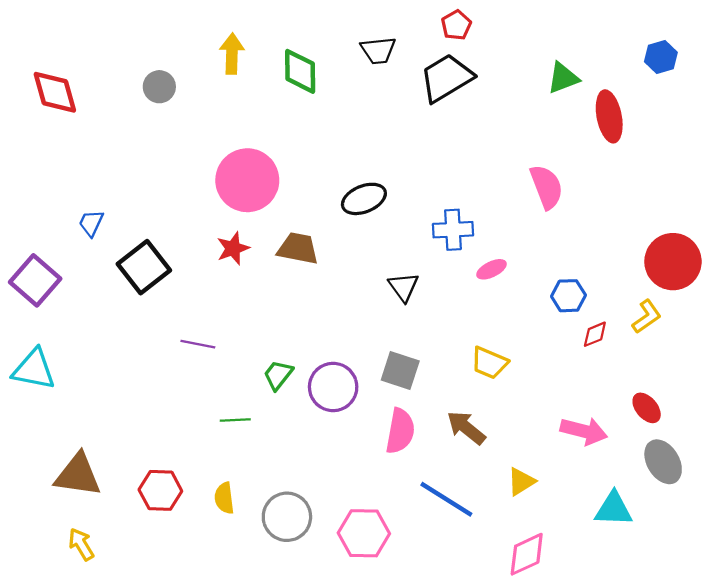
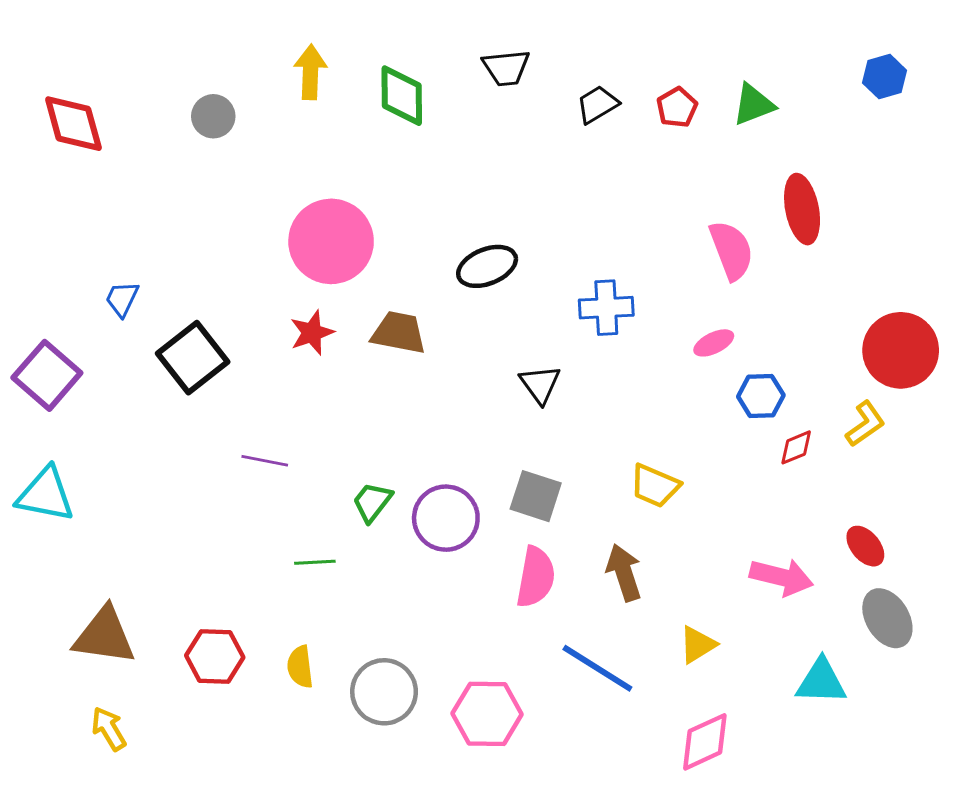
red pentagon: (456, 25) -> (677, 107), moved
black trapezoid: (446, 78) -> (597, 105), size x0.6
red ellipse: (609, 116) -> (802, 209), moved
pink ellipse: (491, 269) -> (714, 343), moved
brown arrow: (466, 428) -> (624, 573), turned 33

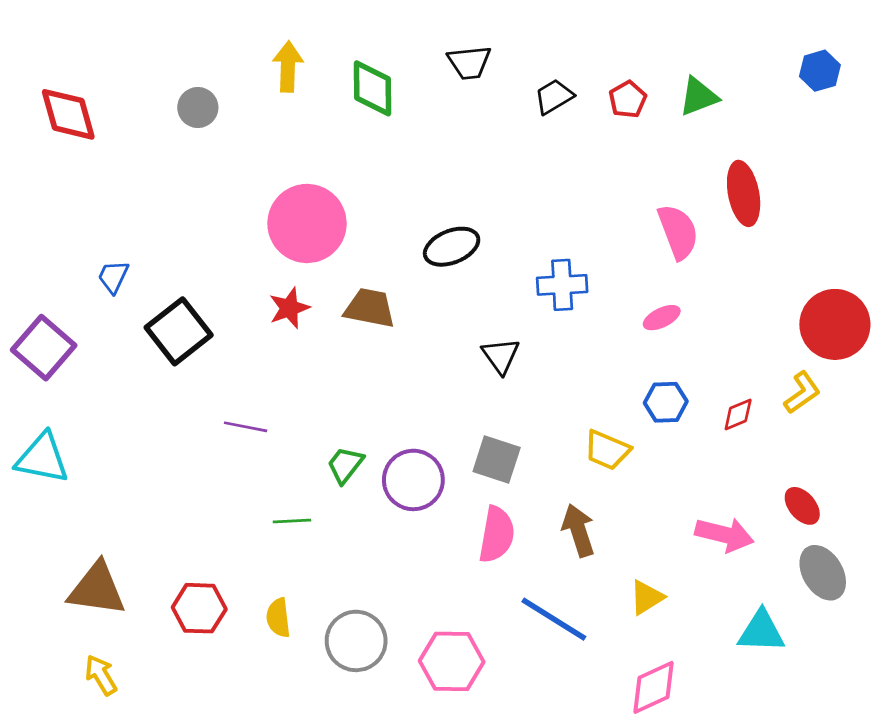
blue hexagon: (761, 396) -> (666, 402), moved

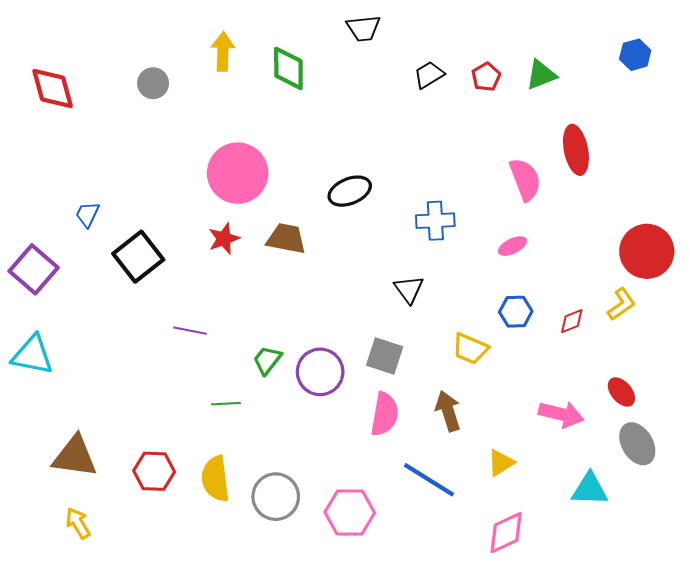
black trapezoid: (469, 62) -> (363, 28), moved
black triangle: (501, 356) -> (409, 289), moved
yellow semicircle: (278, 618) -> (215, 479), size x1.5

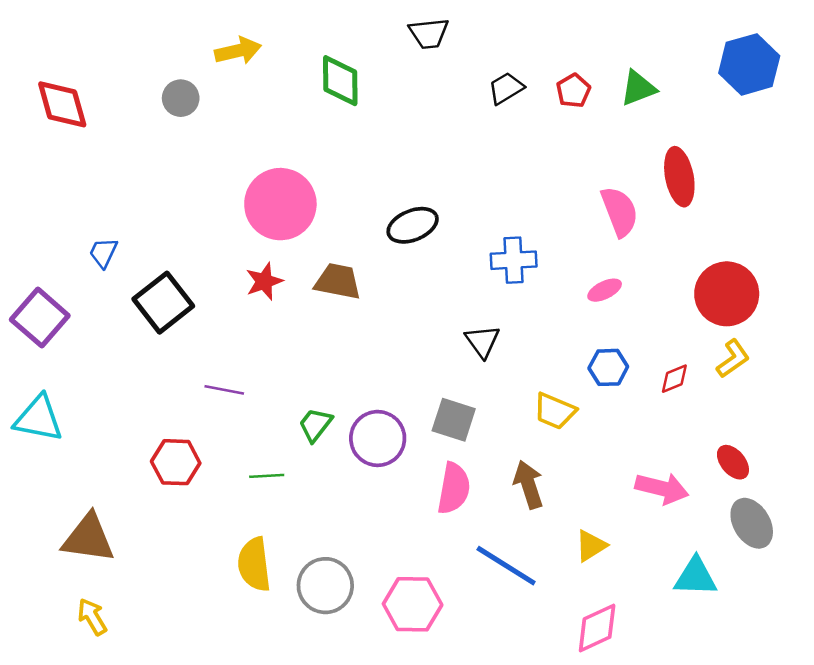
yellow arrow: (223, 52) -> (238, 51), moved, turned 75
blue hexagon: (635, 55) -> (749, 64), size x1.6
red circle: (647, 251) -> (727, 294), moved
red hexagon: (154, 471) -> (176, 462), moved

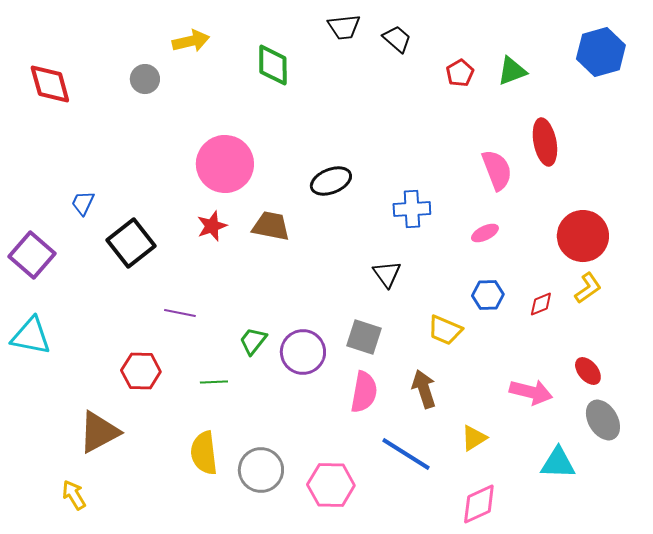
black trapezoid: (506, 88) -> (397, 39), moved, turned 72
brown triangle: (88, 538) -> (99, 432), moved, turned -36

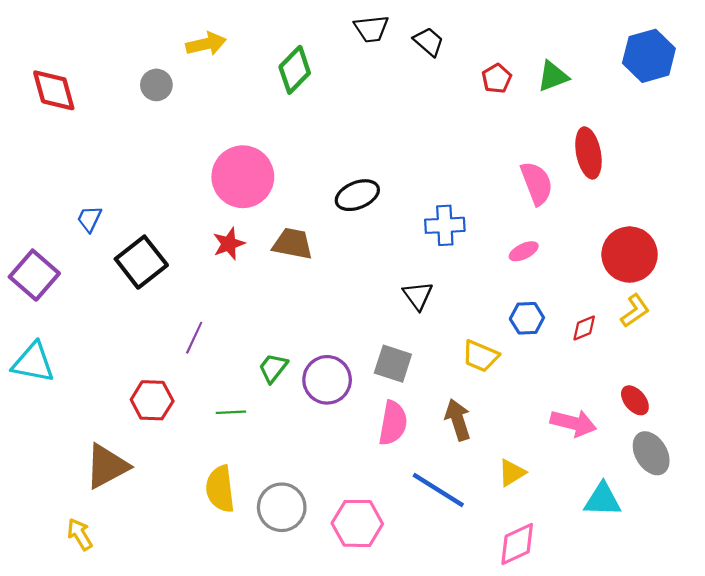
green diamond: (273, 65) -> (295, 70), turned 45
purple line: (180, 313) -> (194, 338), turned -76

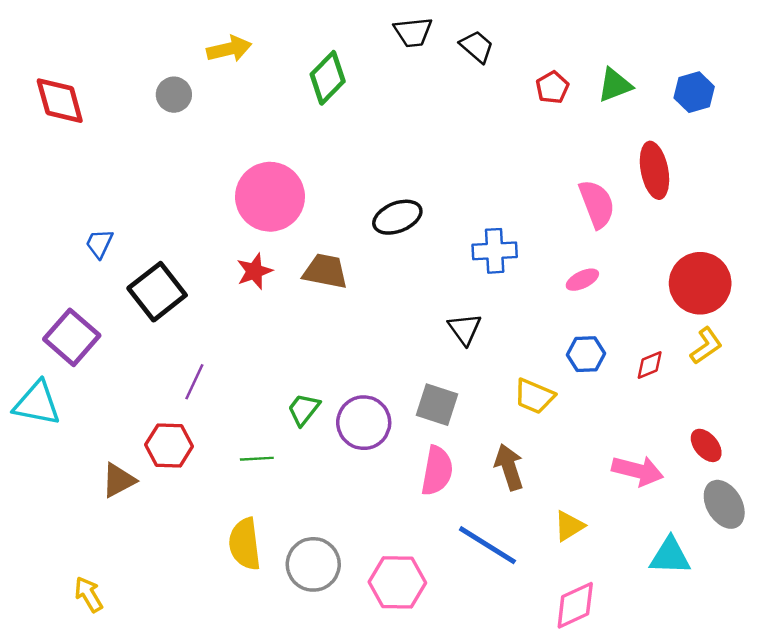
blue hexagon: (649, 56) -> (694, 92), moved, size x0.7
purple square: (34, 275) -> (72, 337), moved
purple line: (194, 338) -> (194, 382), moved
brown triangle: (107, 466) -> (119, 480), moved, size x0.7

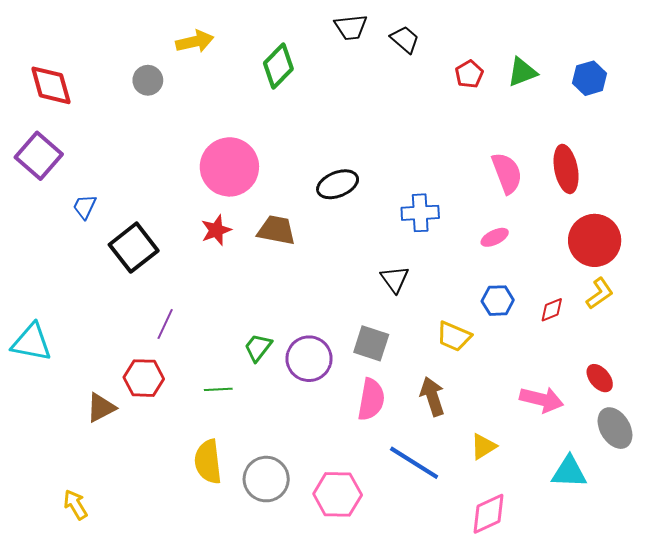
red ellipse: (654, 170) -> (566, 169), moved
purple square: (72, 337) -> (39, 156), moved

